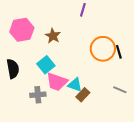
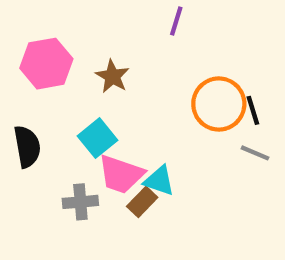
gray line: (120, 90) -> (255, 153), moved
brown rectangle: (83, 95) -> (142, 202), moved

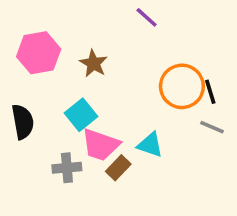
purple line: (176, 21) -> (147, 17), turned -65
cyan triangle: (159, 181) -> (150, 145), moved

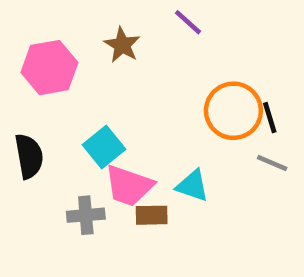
brown star: (93, 63) -> (122, 45), moved
brown rectangle: (118, 168) -> (152, 215), turned 45

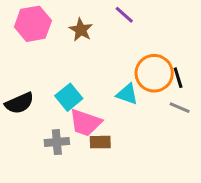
pink hexagon: (49, 68) -> (33, 24), moved
black semicircle: (29, 156) -> (19, 103), turned 76
cyan triangle: (193, 186) -> (127, 94), moved

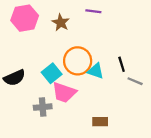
purple line: (124, 15) -> (93, 11), turned -35
orange circle: (154, 73) -> (78, 61), moved
black line: (178, 78) -> (122, 64), moved
brown rectangle: (100, 142) -> (100, 122), moved

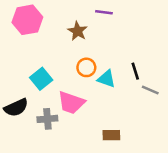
brown star: (61, 23) -> (78, 31), moved
orange circle: (78, 61) -> (86, 67), size x0.6
cyan square: (52, 73) -> (41, 79), moved
black semicircle: (14, 78) -> (16, 108), moved

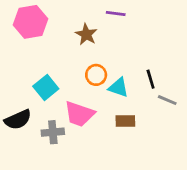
brown rectangle: (111, 135) -> (125, 121), moved

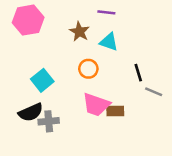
cyan triangle: (118, 87) -> (109, 42), moved
pink trapezoid: (79, 114) -> (96, 105), moved
black semicircle: (18, 120) -> (31, 112), moved

